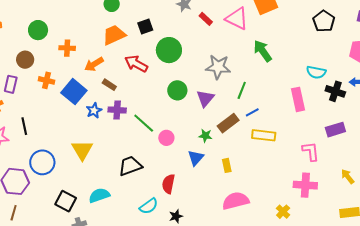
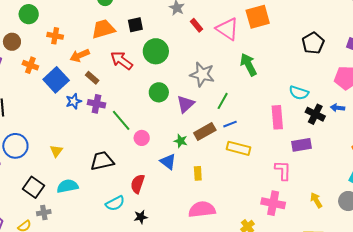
purple rectangle: (335, 130) -> (302, 145), moved
yellow triangle: (82, 150) -> (56, 151), moved, size x0.6
blue triangle: (196, 158) -> (168, 162), turned -42

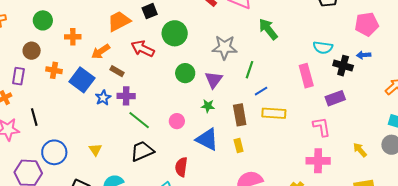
green line: (121, 120) -> (139, 120), moved
brown rectangle: (205, 131) -> (240, 115), moved, turned -60
green star: (181, 141) -> (208, 106), moved
blue triangle: (168, 162) -> (207, 139), size x1.4

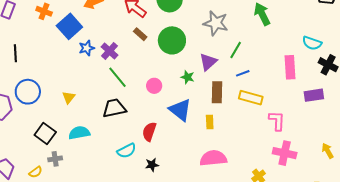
brown rectangle: (117, 71) -> (140, 34), moved
green circle: (185, 73) -> (172, 40), size x1.4
purple triangle: (214, 80) -> (208, 62), moved
purple cross: (126, 96) -> (109, 51), turned 30
pink L-shape: (322, 127) -> (277, 121), moved

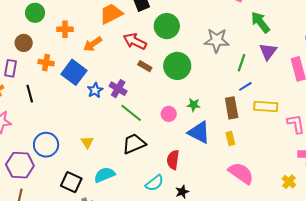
black line: (15, 53) -> (30, 94), moved
purple triangle: (208, 62) -> (268, 51), moved
blue line: (243, 73) -> (245, 86), moved
green star: (188, 77) -> (194, 105), moved
pink semicircle: (213, 158) -> (241, 173), turned 52

